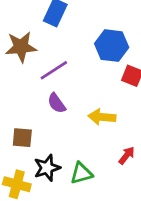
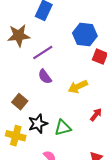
yellow arrow: (102, 117) -> (78, 87), turned -30
brown square: (22, 138) -> (20, 102), turned 35

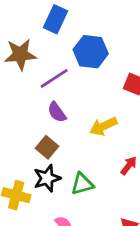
blue hexagon: (85, 34) -> (91, 52), moved
brown square: (20, 102) -> (47, 147), moved

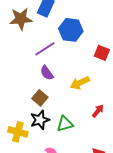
brown star: (20, 54) -> (21, 19), moved

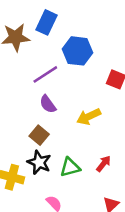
red arrow: (98, 111) -> (103, 164), moved
black star: (40, 120) -> (39, 162), turned -30

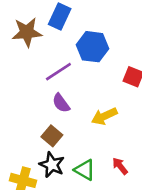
red arrow: (103, 164) -> (120, 166), turned -77
green triangle: (70, 167) -> (85, 170), turned 45

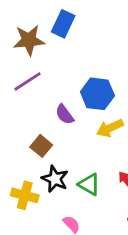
blue hexagon: (93, 47) -> (97, 94), moved
purple line: (58, 72) -> (27, 81), moved
brown square: (52, 136) -> (41, 146), moved

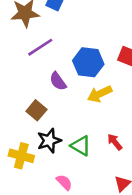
purple line: (27, 81) -> (40, 47), moved
black star: (55, 179) -> (49, 141), turned 30

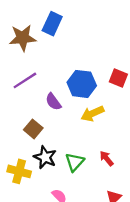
purple line: (40, 47) -> (25, 80), moved
black star: (49, 141) -> (45, 157), turned -30
green triangle: (81, 146) -> (75, 162), turned 42

